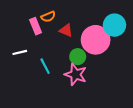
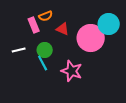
green circle: (78, 57) -> (45, 50), moved

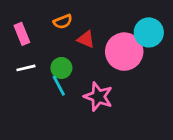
pink rectangle: (34, 25) -> (22, 34), moved

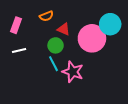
pink rectangle: (22, 34) -> (16, 25), turned 42
green circle: (61, 68) -> (56, 45), moved
cyan line: (59, 86) -> (53, 64), moved

